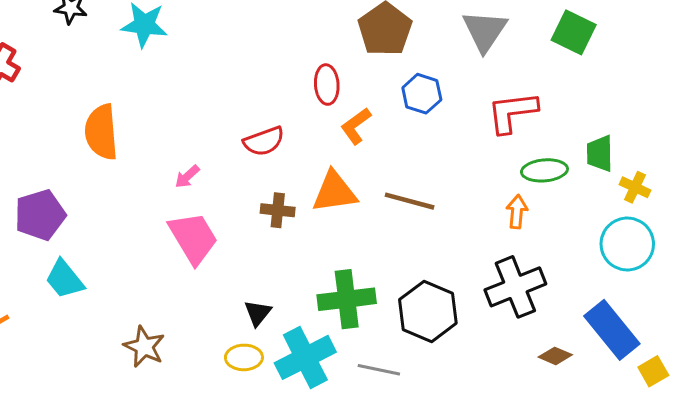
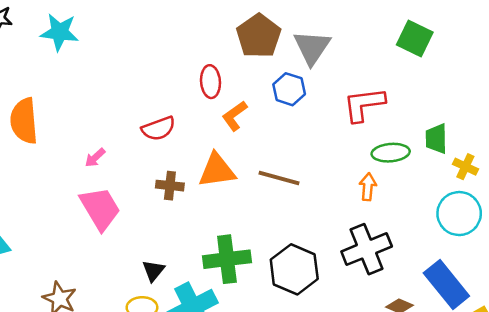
gray triangle: (485, 31) -> (312, 47), moved

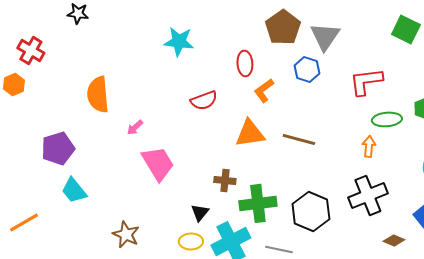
cyan star: (60, 32) -> (179, 41), moved
pink arrow: (95, 158) -> (135, 127), moved
brown cross: (170, 186) -> (225, 180), moved

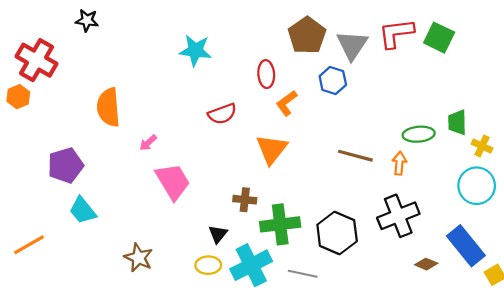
red cross: (31, 50) -> (36, 60), size x1.4
red L-shape: (366, 81) -> (396, 33), moved
orange triangle: (250, 133) -> (272, 149), turned -44
brown line: (299, 139) -> (355, 156), moved

